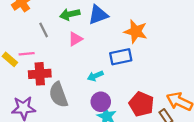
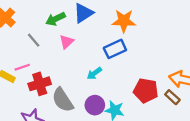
purple circle: (101, 102) -> (95, 105), moved

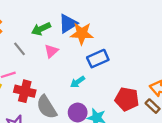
orange star: (124, 21) -> (82, 33), moved
red cross: (40, 84) -> (25, 91), turned 30

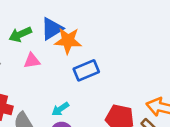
pink triangle: (51, 51) -> (32, 61), turned 32
cyan arrow: (78, 82) -> (60, 109), moved

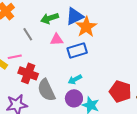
orange star: (68, 41) -> (86, 27), turned 30
blue rectangle: (86, 70) -> (77, 51), moved

